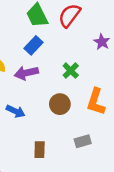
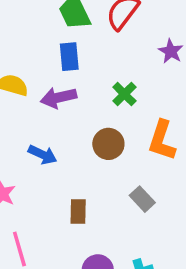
blue rectangle: (34, 45) -> (69, 57), turned -48
gray rectangle: (83, 141) -> (142, 199), turned 63

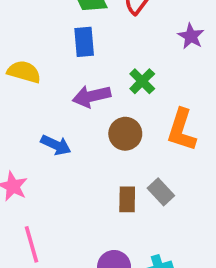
purple arrow: (59, 98) -> (92, 96), moved
brown rectangle: (78, 212) -> (127, 199), moved

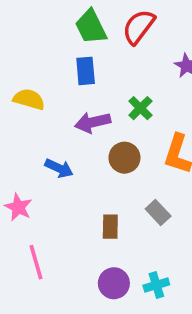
brown rectangle: (127, 199) -> (110, 227), moved

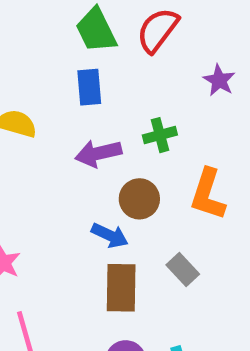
green cross: (140, 108) -> (160, 135), turned 30
blue arrow: (59, 168) -> (110, 235), moved
brown rectangle: (110, 227) -> (121, 288), size x1.5

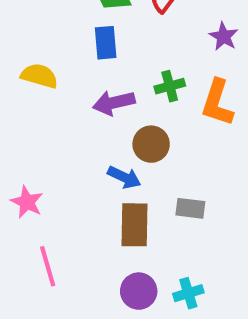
orange L-shape: (208, 194) -> (217, 103), moved
gray rectangle: (183, 270) -> (190, 208), turned -40

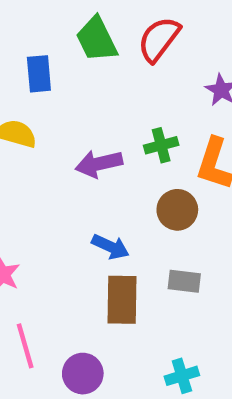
blue rectangle: (106, 43) -> (39, 74), moved
brown circle: (151, 144) -> (177, 210), moved
purple circle: (139, 291) -> (83, 374), moved

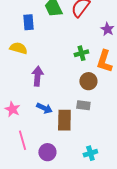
purple arrow: (99, 164) -> (37, 76), moved, turned 108
blue arrow: (110, 247) -> (44, 108), moved
gray rectangle: (184, 281) -> (83, 105), moved

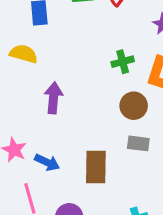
gray rectangle: (83, 105) -> (138, 143), moved
blue arrow: (44, 108) -> (47, 162), moved

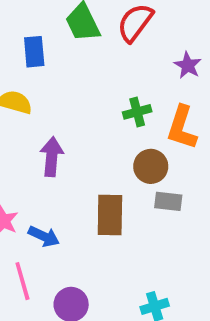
gray rectangle: (138, 143) -> (168, 201), moved
brown rectangle: (96, 167) -> (110, 215), moved

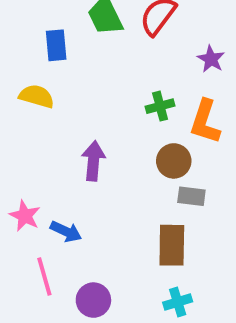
purple arrow: (52, 157) -> (93, 161), moved
brown rectangle: (110, 215) -> (172, 245), moved

